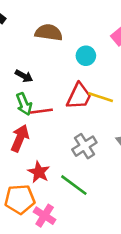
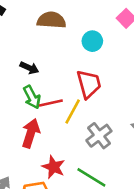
red trapezoid: (79, 96) -> (89, 84), turned -36
yellow line: (101, 97) -> (73, 111), moved, turned -75

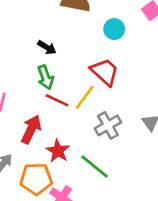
red trapezoid: (89, 84) -> (105, 72), turned -40
red line: (51, 103) -> (57, 100), moved, turned 30
red arrow: (31, 133) -> (31, 129), moved

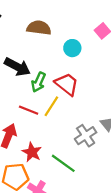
black arrow: (47, 47) -> (17, 67), size x1.6
green arrow: (46, 77) -> (38, 82), moved, turned 48
gray cross: (108, 125) -> (86, 136), moved

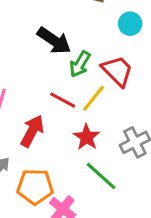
red star: (32, 152) -> (87, 137), moved

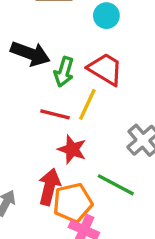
red arrow: (32, 131) -> (49, 187), moved
red star: (87, 137) -> (72, 149), moved
orange pentagon: (35, 187) -> (73, 203), moved

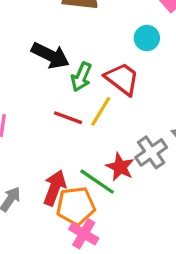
cyan circle: (106, 16) -> (147, 38), moved
red star: (72, 149) -> (120, 167), moved
green line: (116, 185) -> (97, 182), moved

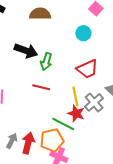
red trapezoid: (122, 79) -> (87, 69), moved, turned 125
yellow line: (101, 111) -> (75, 96), moved, turned -36
red arrow: (55, 188) -> (28, 143), moved

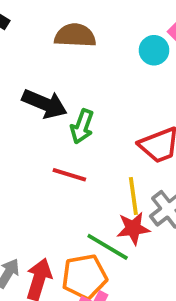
cyan circle: (83, 33) -> (154, 50), moved
red star: (76, 113) -> (133, 228), turned -30

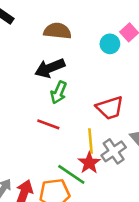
black arrow: (45, 104) -> (50, 68), moved, turned 132
red star: (133, 228) -> (89, 163), turned -30

